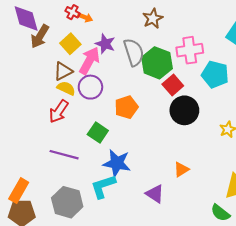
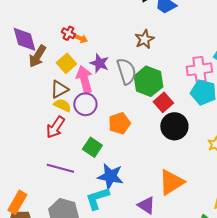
pink cross: (190, 50) -> (199, 69), moved
pink arrow: (89, 61) -> (84, 79), turned -44
orange triangle: (181, 169) -> (171, 182), size x1.8

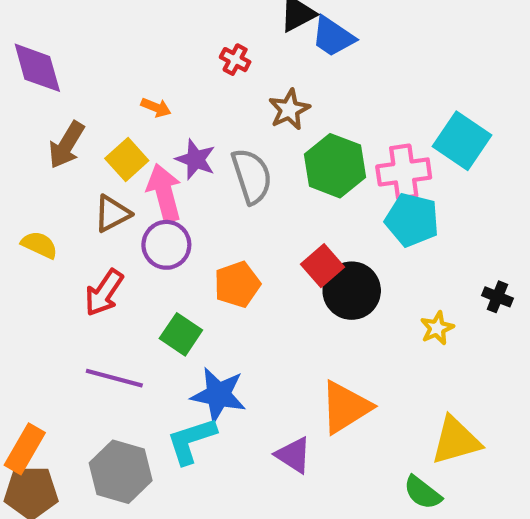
red cross: (68, 33) -> (235, 60), moved
purple diamond: (24, 39) -> (37, 68), moved
green hexagon: (148, 81) -> (335, 166), moved
red square: (163, 102) -> (323, 266), moved
yellow semicircle: (62, 105) -> (39, 245), moved

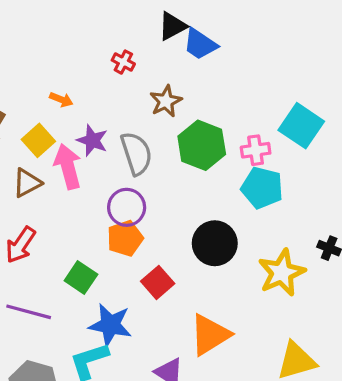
pink cross: (404, 172) -> (256, 150), size x0.7
purple circle: (166, 245) -> (127, 207), moved
red square: (323, 266) -> (158, 282), moved
yellow star: (437, 328) -> (282, 273), size x1.8

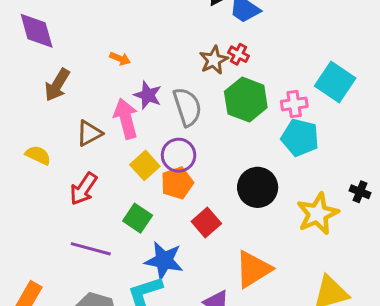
red cross: (123, 62) -> (239, 54), moved
yellow square: (38, 140) -> (145, 165), moved

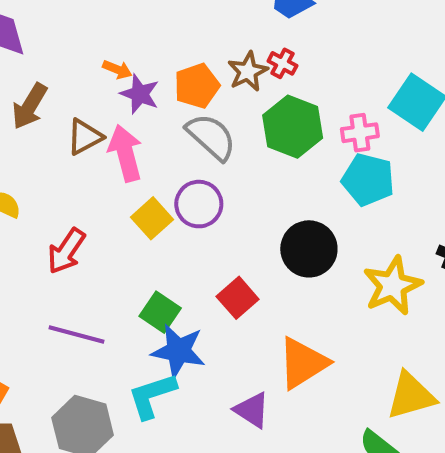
purple star: (148, 95) -> (140, 94), moved
gray semicircle: (187, 107) -> (211, 137), turned -30
brown triangle: (89, 133) -> (85, 137), moved
orange pentagon: (177, 183) -> (197, 86), moved
green square: (138, 218) -> (160, 312), moved

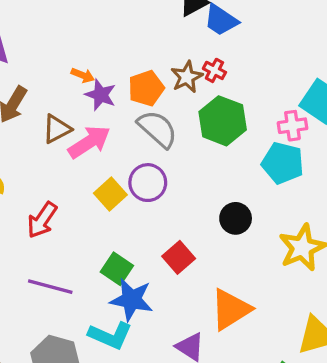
pink cross: (360, 133) -> (292, 126), moved
pink arrow: (125, 153) -> (89, 142), turned 72
black circle: (309, 249) -> (236, 218), size x0.7
cyan L-shape: (152, 396) -> (110, 335), turned -138

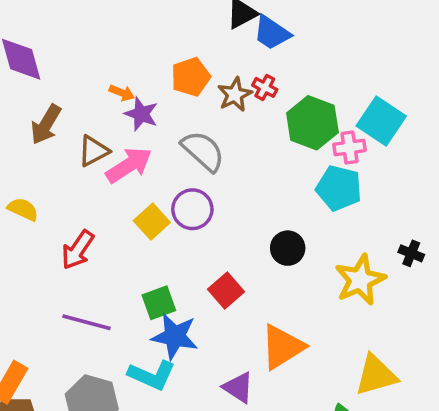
orange pentagon: (146, 88) -> (191, 77), moved
green hexagon: (223, 121) -> (312, 123), moved
green square: (117, 269) -> (159, 303), turned 36

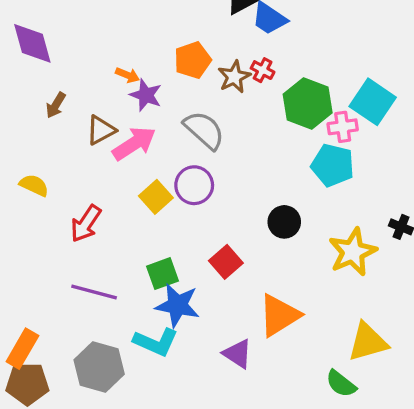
brown arrow: (46, 125) -> (56, 105), size x0.7

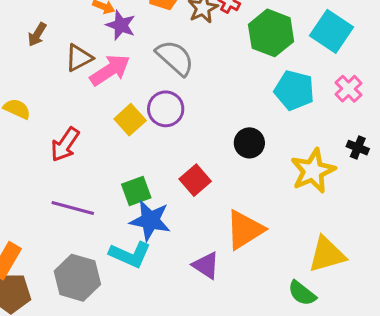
pink cross: (343, 127) -> (348, 89), moved, turned -36

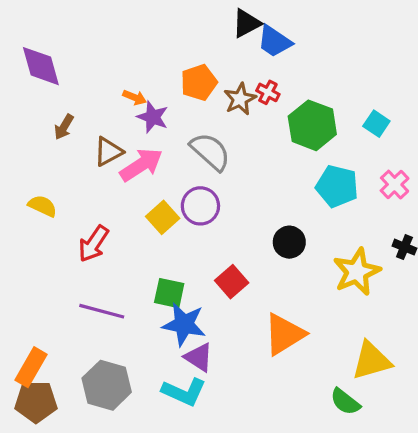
cyan square: (331, 31) -> (376, 124), size x0.6
green square: (136, 191) -> (169, 293), turned 32
cyan L-shape: (130, 254) -> (184, 392), moved
purple triangle: (206, 265) -> (199, 357), moved

